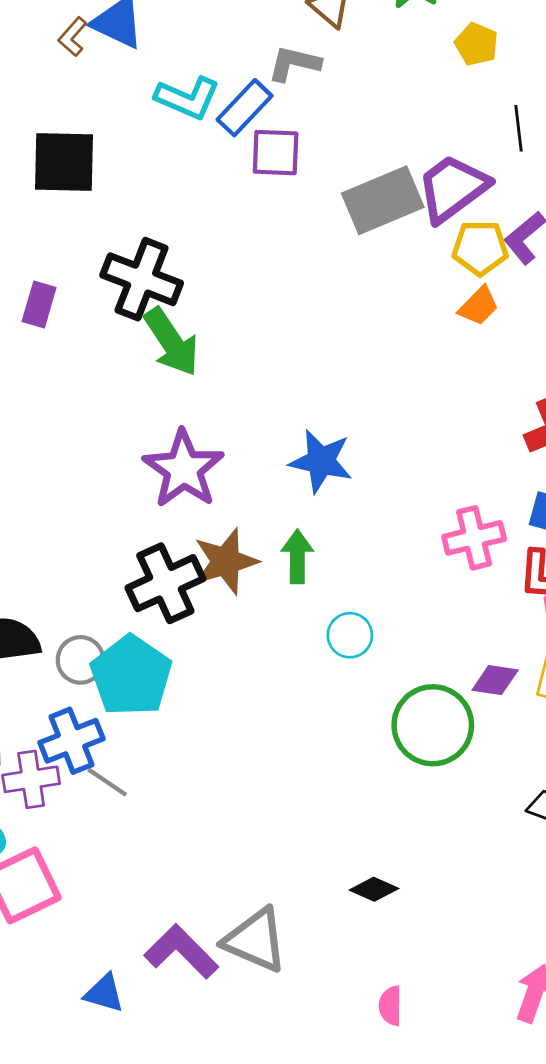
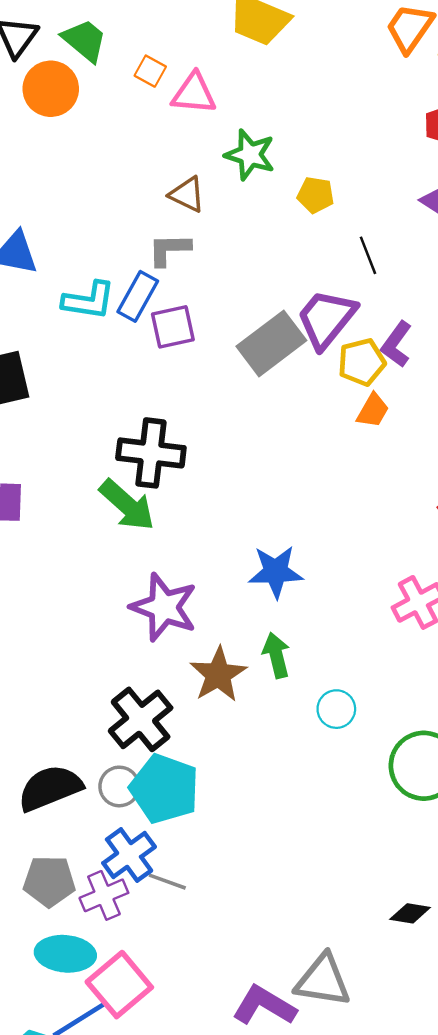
black cross: (142, 279) -> (151, 453), moved
black cross: (165, 583) -> (141, 719), moved

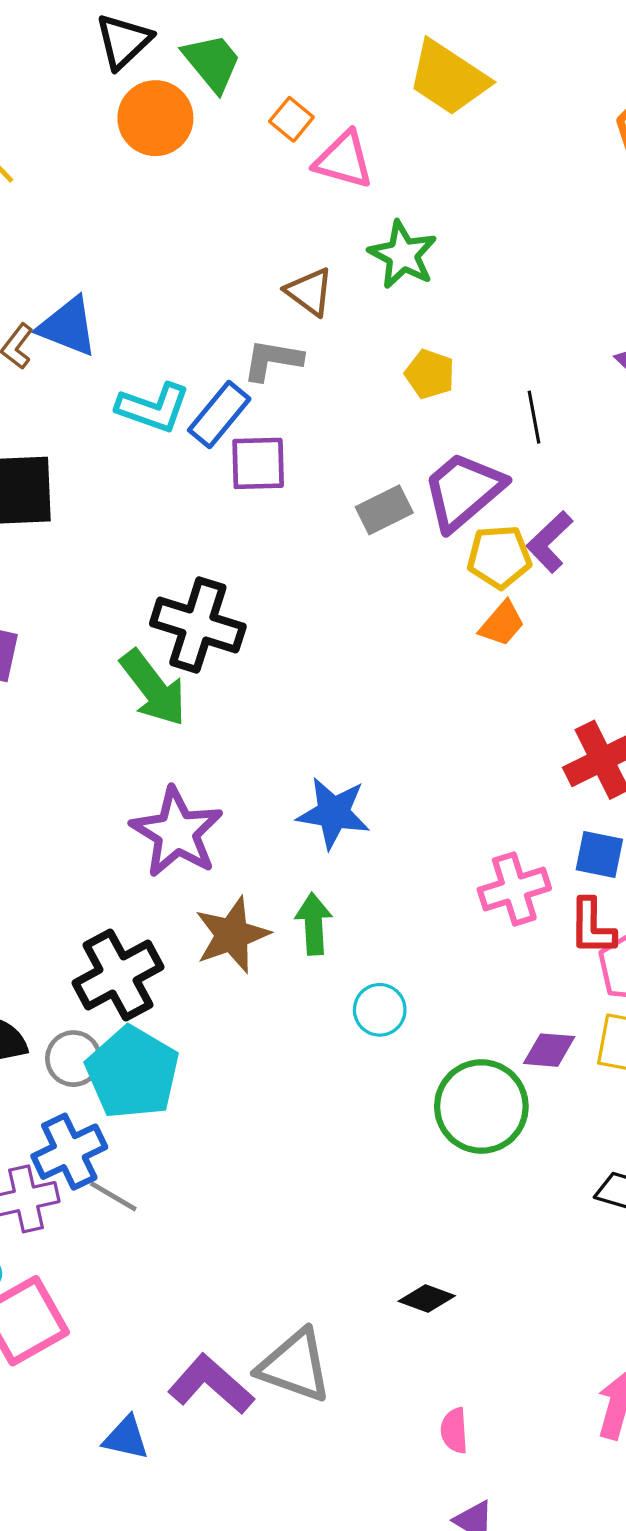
yellow pentagon: (316, 195) -> (430, 374), moved
gray rectangle: (271, 343) -> (384, 510), size x0.6

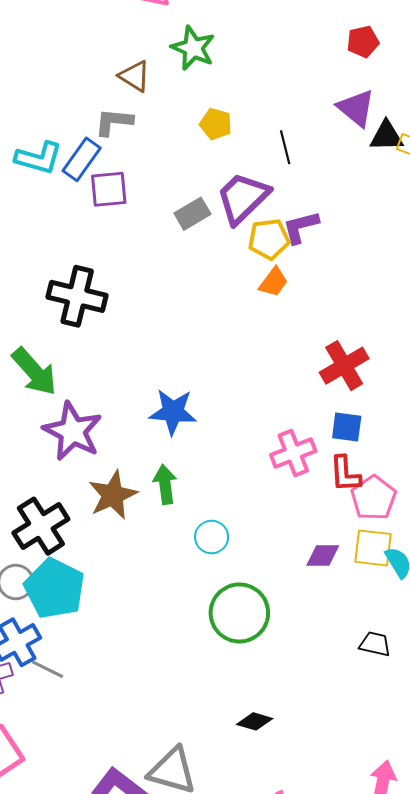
purple L-shape: (550, 542) -> (301, 227), turned 33
green arrow: (153, 688) -> (34, 372), moved
green circle: (481, 1106) -> (239, 613), moved

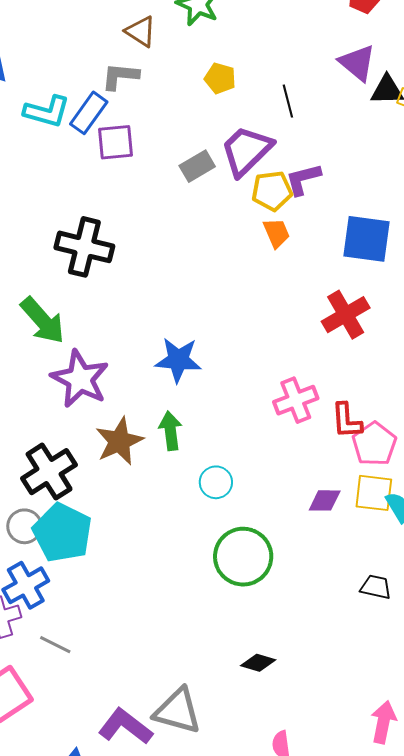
orange trapezoid: (274, 282) -> (277, 233), turned -60
blue square: (347, 427) -> (366, 239), moved, size x1.6
gray line: (48, 669) -> (55, 645), moved

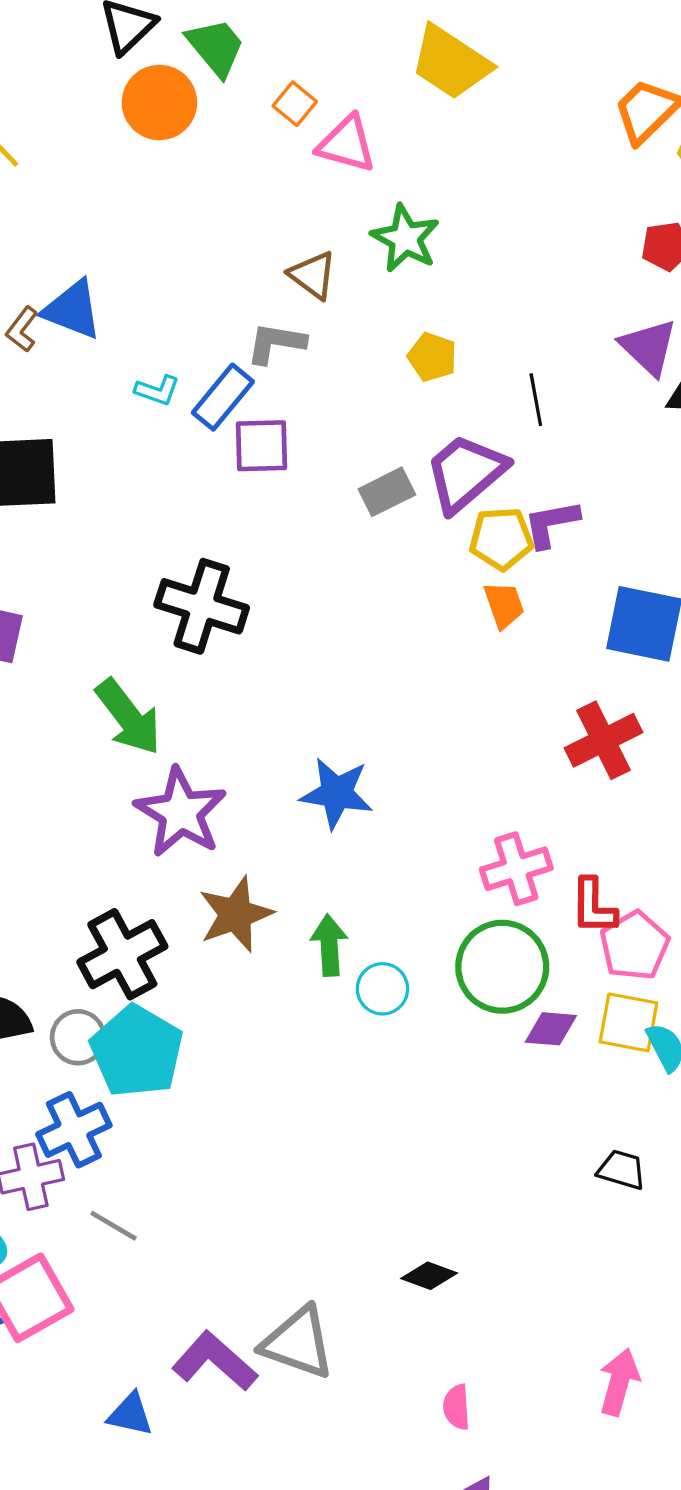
cyan L-shape: (47, 112) -> (157, 390), size x0.6
green arrow: (170, 431) -> (329, 945), moved
green circle: (243, 557) -> (502, 967), moved

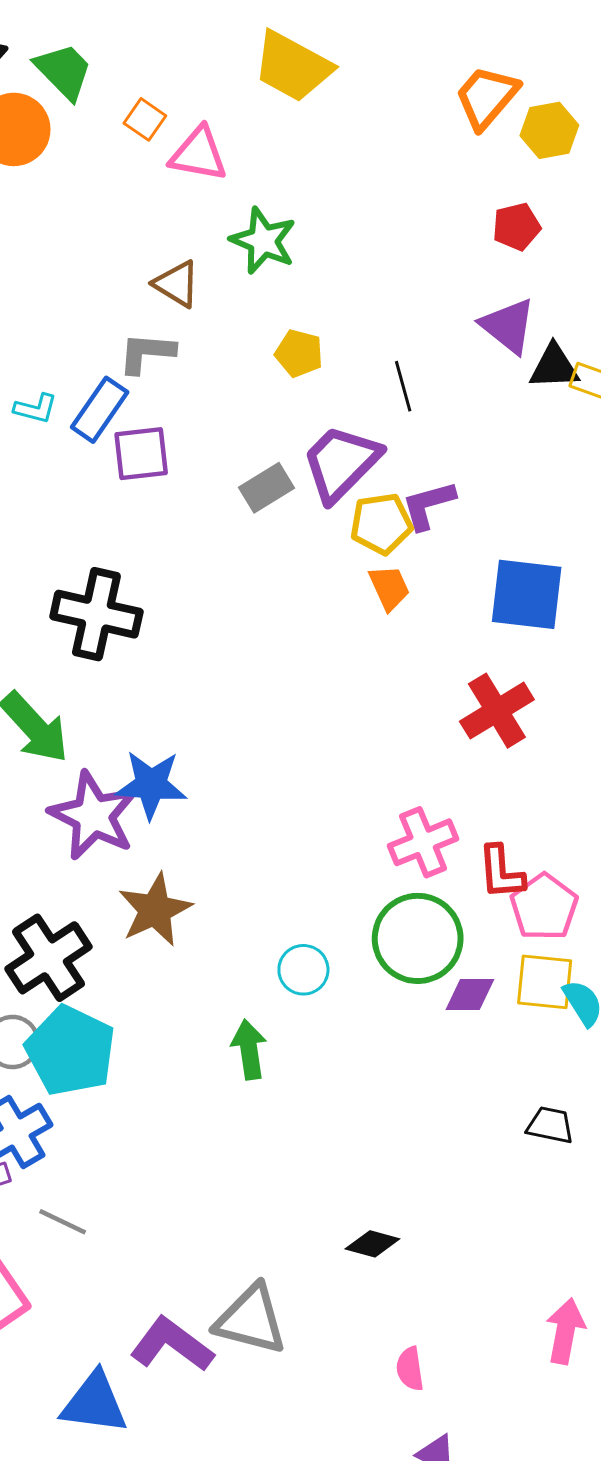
blue star: (336, 793) -> (151, 785), moved
green arrow: (329, 945) -> (249, 1049), moved
blue triangle: (130, 1414) -> (94, 1403), size x1.5

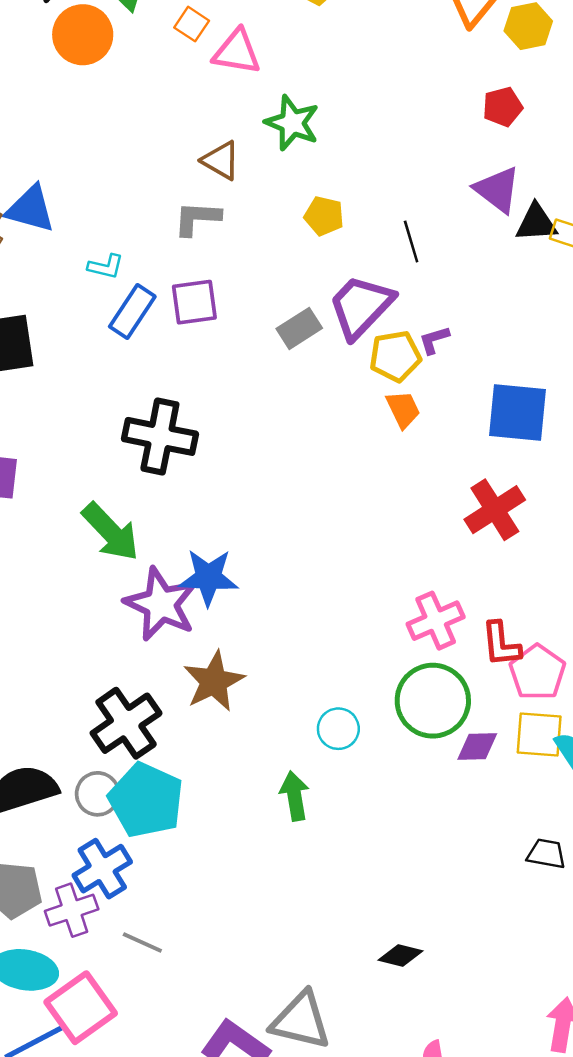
blue rectangle: (100, 410) -> (132, 312), moved
purple L-shape: (428, 505) -> (434, 340), size x0.7

